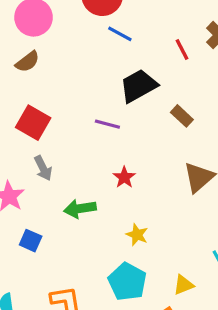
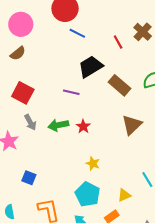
brown rectangle: (182, 116) -> (119, 85), size x1.5
green arrow: (80, 209) -> (58, 125), moved
blue square: (31, 241) -> (29, 178), moved

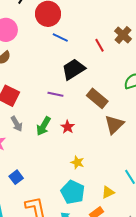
brown rectangle: (119, 85) -> (97, 98), moved
green arrow: (58, 125) -> (43, 126), turned -48
blue square: (29, 178) -> (16, 177), turned 32

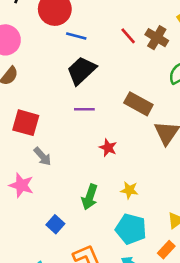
brown cross: (123, 35) -> (157, 38), moved
black trapezoid: (74, 69) -> (81, 71), moved
green arrow: (43, 126) -> (90, 197), moved

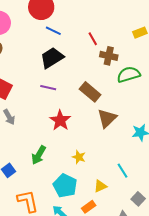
brown cross: (157, 38) -> (109, 56), moved, turned -30
red star: (108, 148) -> (60, 120), size x1.5
yellow star: (129, 190) -> (79, 157), moved

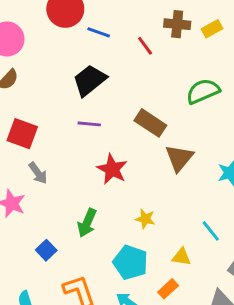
blue line: (53, 31) -> (99, 32), moved
brown cross: (109, 56) -> (177, 24), moved
yellow triangle: (100, 186) -> (181, 257), turned 40

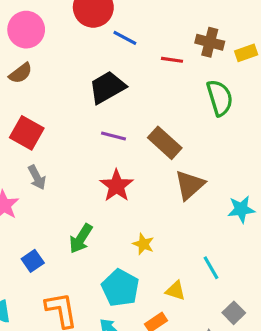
red line: (145, 46) -> (172, 60), turned -54
green semicircle: (203, 91) -> (220, 98), moved, turned 88
purple line: (89, 124) -> (113, 136), moved

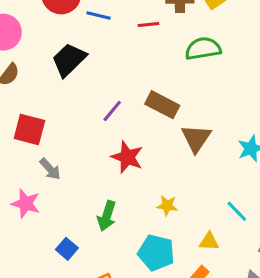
black trapezoid: (107, 87) -> (69, 60), moved
green semicircle: (220, 98) -> (203, 49), turned -68
purple line: (113, 136) -> (112, 111), turned -50

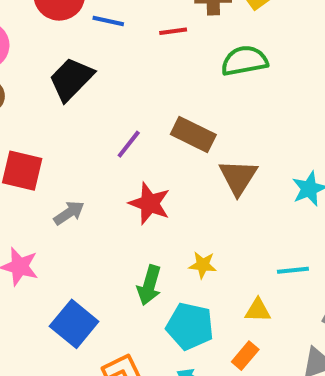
gray arrow: (50, 169) -> (69, 213), moved, turned -80
cyan line: (237, 211) -> (293, 270), turned -50
green arrow: (107, 216) -> (149, 285), moved
blue square: (67, 249) -> (74, 324), size x1.6

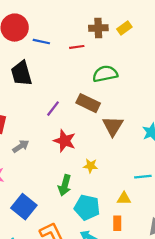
green semicircle: (244, 61) -> (105, 74), moved
black trapezoid: (71, 79) -> (21, 73), turned -60
yellow star: (203, 265) -> (91, 166), moved
orange rectangle: (245, 356) -> (117, 223), turned -40

